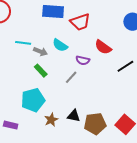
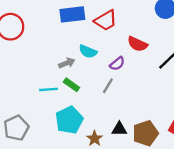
cyan line: (23, 43) -> (49, 89), moved
gray arrow: (40, 51) -> (67, 63), turned -32
purple semicircle: (83, 60) -> (117, 64), turned -40

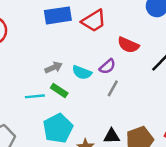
cyan semicircle: (88, 51) -> (82, 72), moved
gray line: (108, 86) -> (113, 88), moved

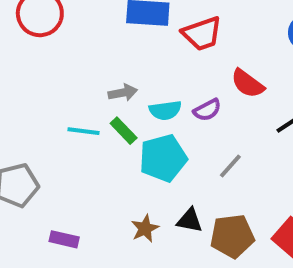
cyan semicircle: (82, 72) -> (165, 110), turned -42
gray line: (113, 88) -> (230, 166), moved
cyan pentagon: (58, 128) -> (163, 158), moved

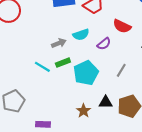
cyan semicircle: (165, 110) -> (81, 35), moved
cyan line: (84, 131) -> (42, 67), turned 35
green rectangle: (124, 131) -> (63, 63), turned -56

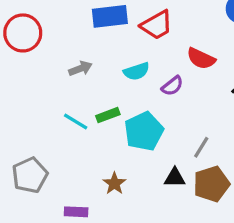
gray arrow: (59, 43) -> (80, 68), moved
gray line: (121, 70) -> (201, 147), moved
brown star: (83, 111) -> (114, 183), moved

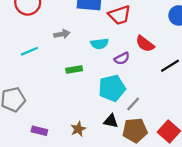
cyan line: (76, 121) -> (29, 51), moved, turned -66
cyan pentagon: (144, 131) -> (112, 88), moved
brown star: (114, 183) -> (78, 129), moved

